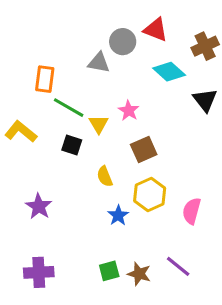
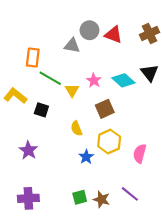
red triangle: (156, 30) -> (114, 35), moved
cyan diamond: (169, 72) -> (123, 80), moved
black square: (72, 145) -> (41, 110), moved

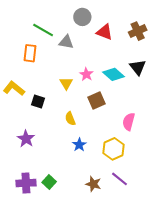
gray circle: (89, 30) -> (82, 17), moved
green line: (50, 78) -> (43, 30), moved
yellow hexagon: (109, 142) -> (114, 149), moved
pink semicircle: (140, 154) -> (129, 122), moved
green square: (80, 197) -> (49, 182), moved, turned -32

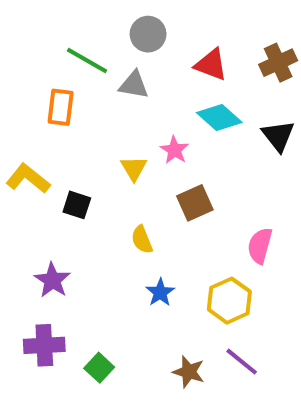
gray circle: (82, 17) -> (148, 34), moved
cyan diamond: (114, 74) -> (219, 117), moved
purple cross: (26, 183) -> (44, 345), moved

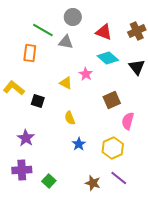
yellow triangle: (134, 168) -> (66, 83), turned -32
brown square: (195, 203) -> (112, 100), moved

